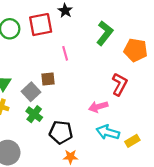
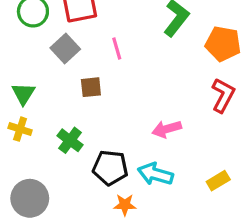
red L-shape: (120, 84) -> (223, 95), moved
gray square: (31, 92) -> (65, 49), moved
cyan arrow: (108, 132) -> (155, 174), moved

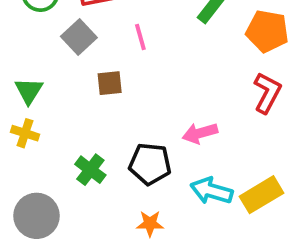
green cross: (70, 140) -> (90, 170), moved
black pentagon: (110, 168) -> (150, 164), moved
cyan arrow: (155, 174) -> (212, 191), moved
yellow rectangle: (218, 181) -> (262, 195), size x1.5

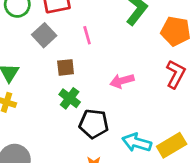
pink arrow: (200, 133) -> (122, 81), moved
green cross: (90, 170) -> (70, 98), moved

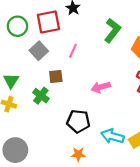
pink line: (87, 35) -> (73, 51), turned 40
green cross: (70, 98) -> (41, 96), moved

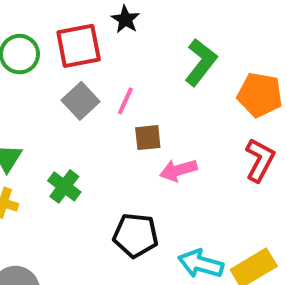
gray square: (39, 51) -> (81, 101), moved
brown square: (56, 76) -> (148, 138), moved

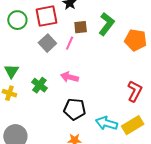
brown square: (148, 138) -> (81, 27), moved
red L-shape: (260, 160) -> (135, 91), moved
pink arrow: (178, 170) -> (70, 77), moved, turned 30

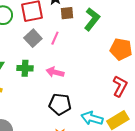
brown square: (81, 27) -> (67, 13), moved
orange pentagon: (136, 40) -> (121, 49), moved
green cross: (39, 85) -> (25, 68), moved, turned -35

